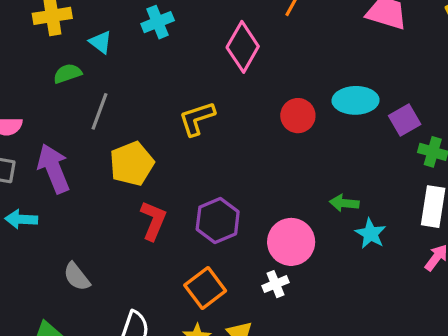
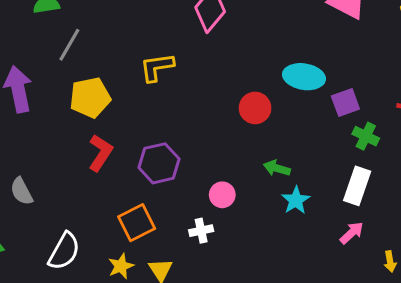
red circle: (298, 116) -> (255, 108), moved
pink circle: (291, 242) -> (222, 195), size x0.6

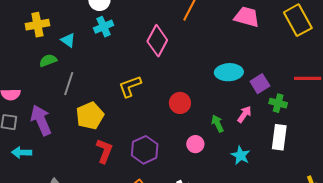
red circle: (255, 108) -> (180, 103), moved
green arrow: (277, 168) -> (218, 124), moved, turned 60
pink circle: (222, 195) -> (195, 144), moved
pink arrow: (352, 233) -> (244, 114), moved

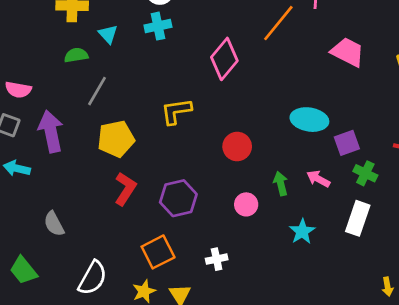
pink arrow: (244, 114) -> (318, 179), turned -108

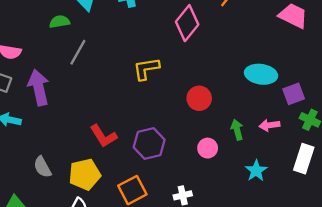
yellow pentagon: (116, 139) -> (85, 174), moved
pink arrow: (318, 179) -> (269, 125), turned -36
red L-shape: (125, 189) -> (103, 136), turned 116

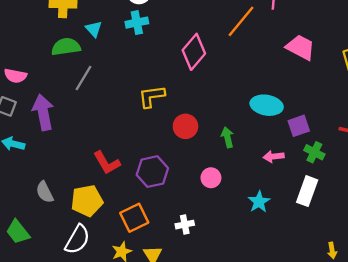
green semicircle: (60, 22) -> (66, 47), size x1.4
red circle: (199, 98) -> (185, 126), moved
green arrow: (237, 130) -> (227, 137), moved

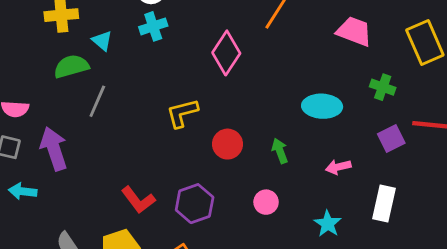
purple square: (299, 126) -> (391, 139), moved
green cross: (314, 152) -> (383, 87), moved

